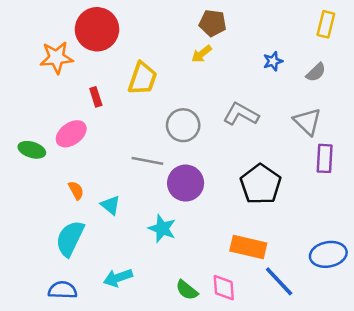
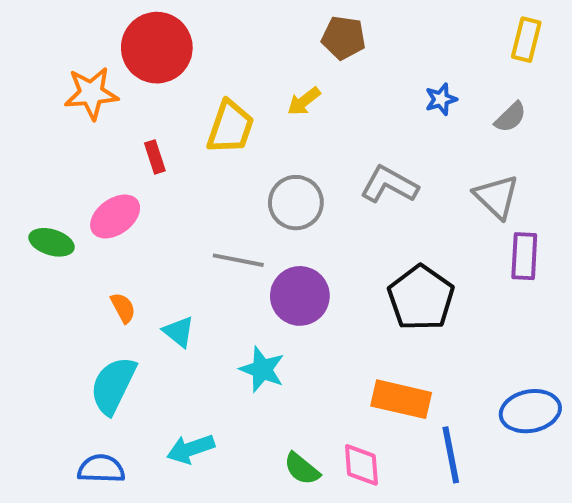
yellow arrow: (202, 54) -> (304, 101), moved
blue line: (279, 281) -> (451, 455), turned 32

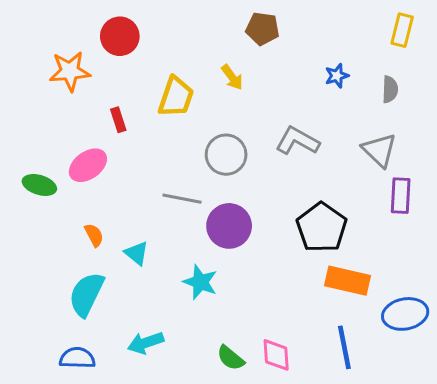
red circle: (157, 48) -> (120, 36), size x0.7
yellow arrow: (304, 101) -> (232, 77), turned -88
gray semicircle: (510, 117) -> (390, 89), turned -44
orange rectangle: (401, 399) -> (347, 281), moved

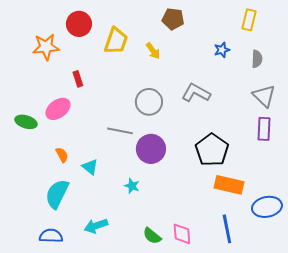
yellow rectangle: (402, 30) -> (249, 20), moved
yellow trapezoid: (176, 97) -> (116, 41), moved
gray triangle: (379, 150) -> (264, 96), moved
cyan star: (200, 282) -> (132, 186), size x0.7

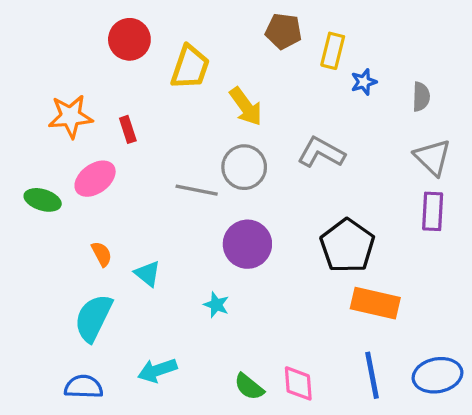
yellow rectangle: (249, 20) -> (333, 51), moved
orange star: (46, 47) -> (70, 116), moved
yellow arrow: (153, 51) -> (246, 107), moved, size x1.4
gray line: (120, 131) -> (197, 190), moved
blue ellipse: (267, 207) -> (437, 375), moved

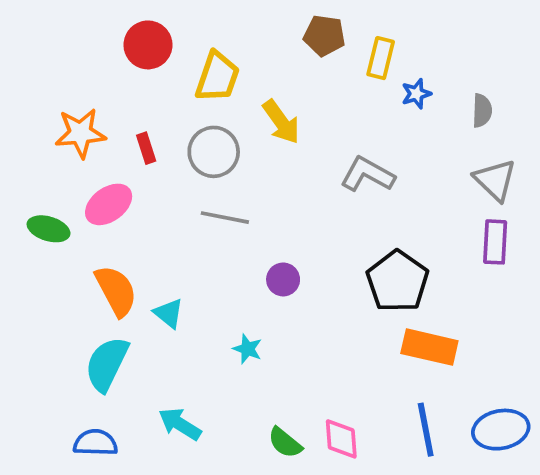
gray circle: (244, 167) -> (214, 152), moved
purple circle: (247, 244) -> (283, 279), size x0.6
orange semicircle: (102, 254) -> (116, 291), size x1.8
cyan arrow: (157, 370) -> (180, 424), turned 51

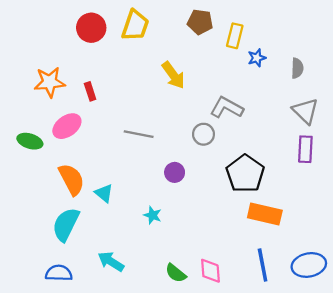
yellow trapezoid: (217, 77) -> (135, 25), moved
gray circle: (214, 152) -> (204, 134), moved, size x0.7

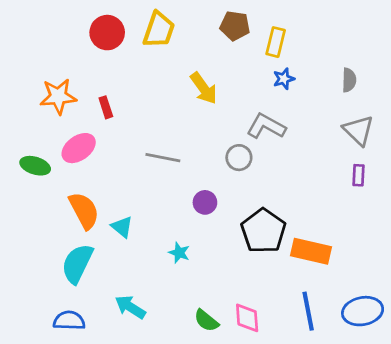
blue star: (257, 58) -> (284, 79), moved
purple rectangle: (305, 149) -> (359, 175), size x0.7
black pentagon: (245, 174) -> (263, 231), moved

